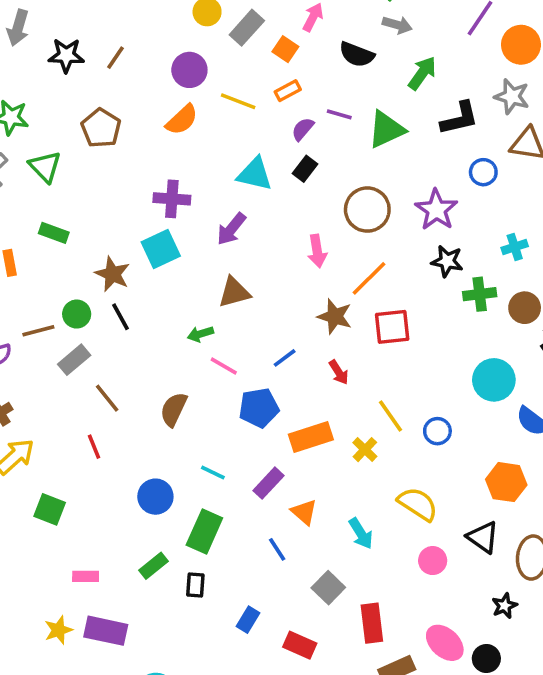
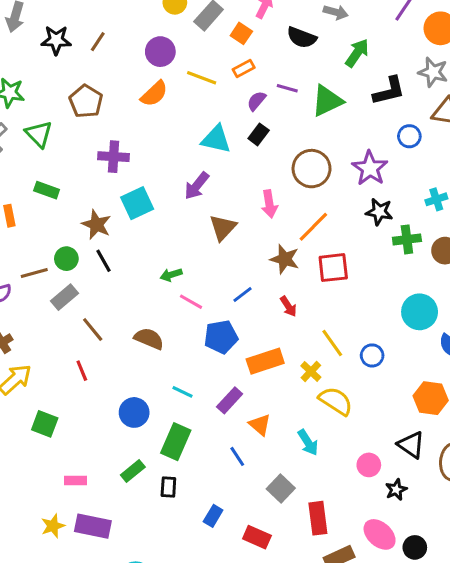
purple cross: (172, 199) -> (114, 157), moved
brown triangle: (234, 292) -> (223, 228), moved, turned -32
brown semicircle: (174, 409) -> (149, 339), turned 88
yellow semicircle: (418, 504) -> (336, 401), moved
black star: (505, 606) -> (396, 490), moved

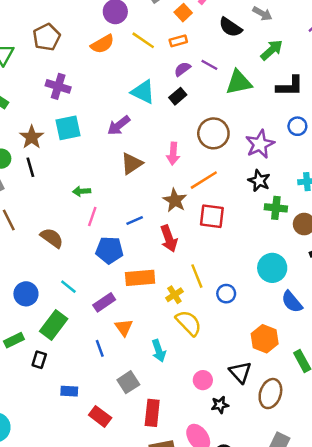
pink line: (191, 302) -> (92, 217), turned 66
red arrow: (288, 306) -> (169, 239), size x1.5
blue rectangle: (213, 516) -> (69, 391), turned 49

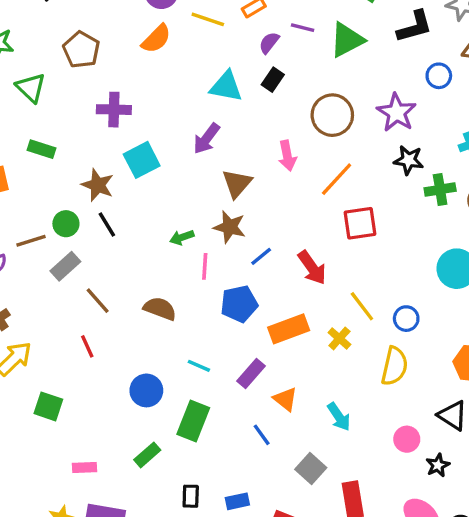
brown star: (175, 200) -> (230, 227), moved
yellow semicircle: (189, 323) -> (394, 366), moved, turned 72
black rectangle: (39, 360) -> (191, 496), moved

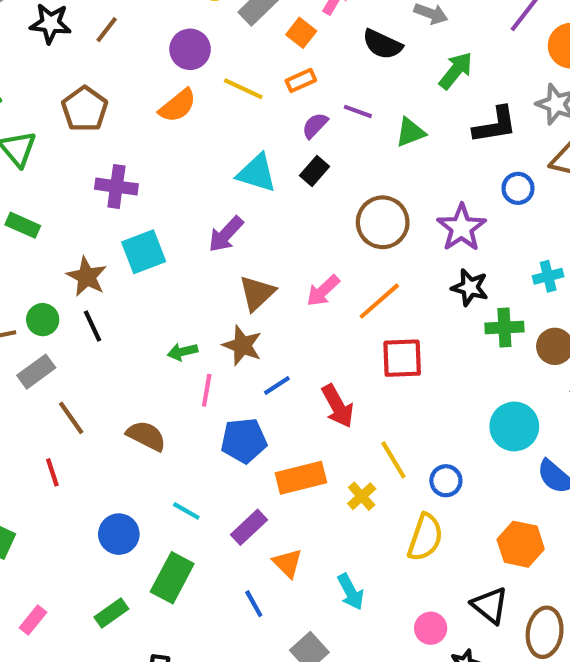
green triangle: (347, 40) -> (410, 132), size x0.7
pink arrow: (287, 156) -> (323, 291), moved, turned 52
pink rectangle: (85, 467) -> (33, 620), turned -55

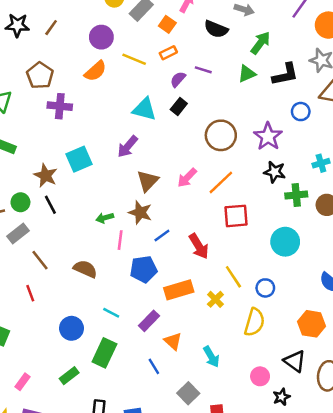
green triangle: (410, 132) -> (247, 74), moved
purple cross: (116, 187) -> (60, 106), moved
cyan circle: (514, 426) -> (285, 242), moved

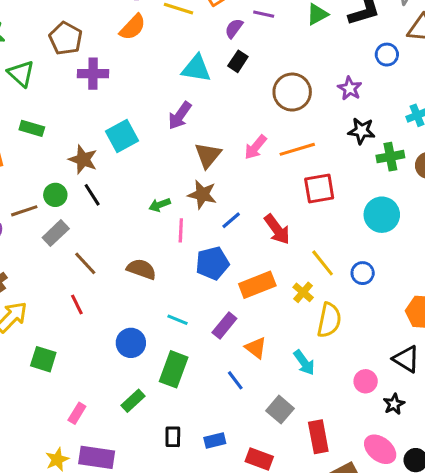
purple star: (268, 136) -> (350, 88), size x0.7
orange line: (221, 182) -> (297, 149), turned 32
yellow semicircle: (254, 322) -> (329, 320), moved

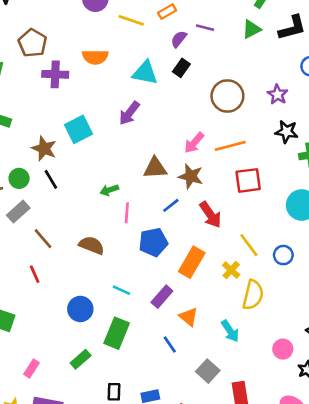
orange semicircle: (133, 27) -> (95, 57), moved, turned 45
brown triangle: (208, 155) -> (155, 168), moved, turned 45
brown star: (202, 195) -> (191, 176), moved
orange rectangle: (257, 285) -> (192, 262), turned -40

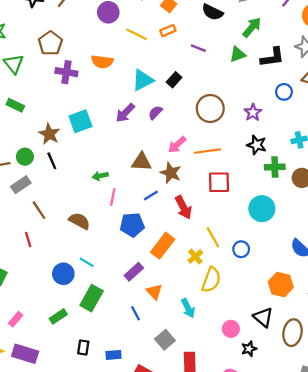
purple semicircle: (179, 39) -> (155, 113), moved
cyan triangle: (145, 73) -> (143, 80), turned -45
cyan line: (121, 290) -> (87, 262), moved

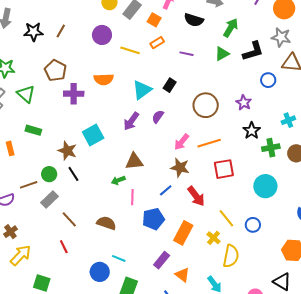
black star: (257, 145) -> (252, 131), turned 30
brown triangle: (141, 162) -> (134, 161), moved

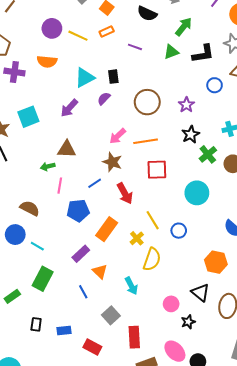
purple circle: (102, 35) -> (52, 28), moved
black rectangle: (170, 85) -> (113, 77), turned -48
purple semicircle: (158, 117) -> (104, 99), moved
green cross: (271, 148) -> (208, 154), turned -36
blue circle: (100, 272) -> (15, 235), moved

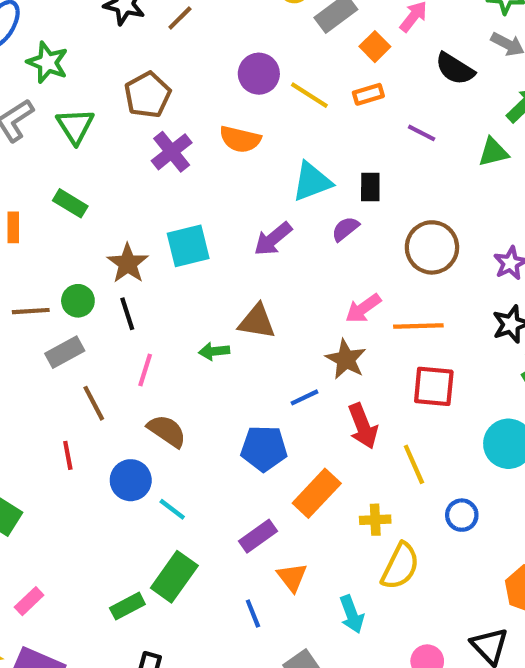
purple cross: (14, 72) -> (172, 152), turned 36
pink line: (60, 186) -> (145, 370), moved
yellow line: (153, 220) -> (414, 464), moved
yellow cross: (137, 238) -> (375, 520), turned 32
green rectangle: (12, 296) -> (127, 606), moved

